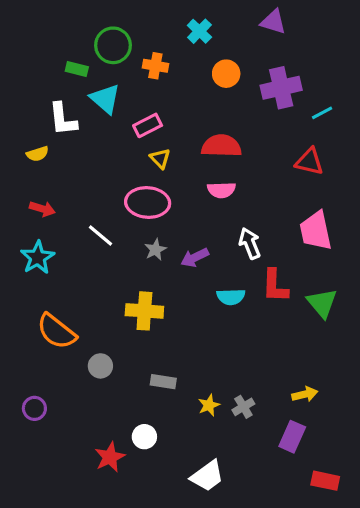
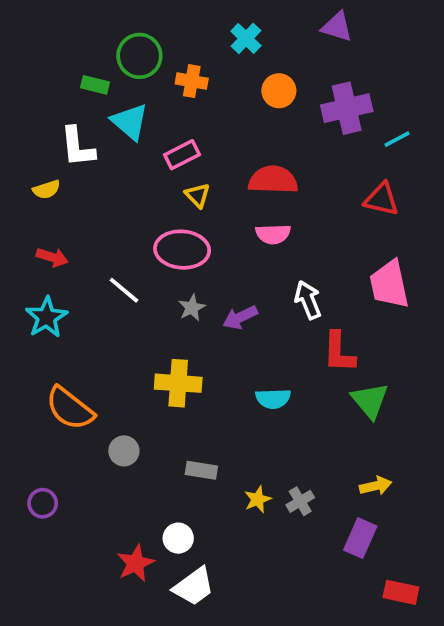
cyan semicircle: (231, 297) -> (273, 399), moved
green triangle: (322, 303) -> (370, 401), moved
white trapezoid: (207, 476) -> (194, 587), moved

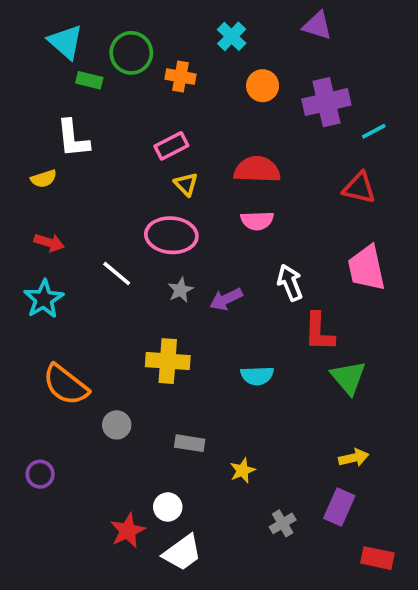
cyan triangle: (130, 122) -> (66, 42), moved
gray cross: (300, 501) -> (283, 523), moved

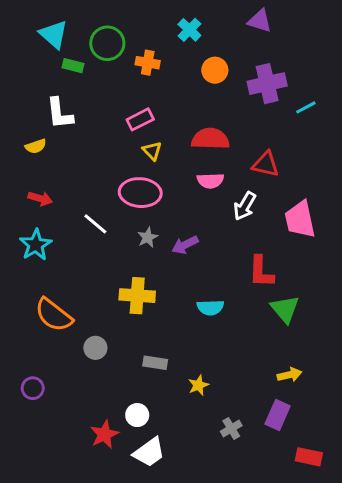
red triangle: (359, 188) -> (266, 164), moved
white arrow: (290, 283) -> (245, 206), moved, turned -128

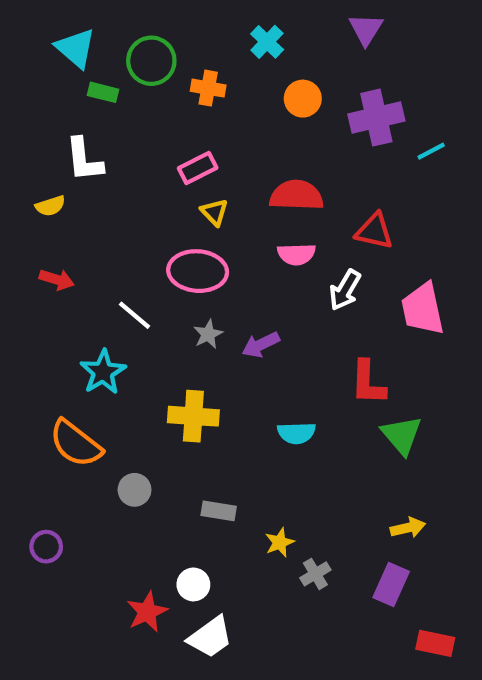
purple triangle: (260, 21) -> (366, 29), turned 45
cyan star: (36, 245) -> (103, 372), moved
gray cross: (231, 428) -> (315, 574), moved

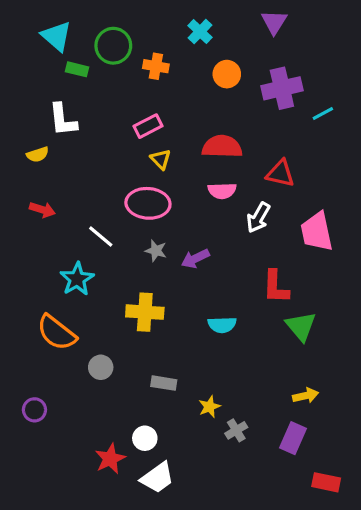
gray star: (208, 334) -> (156, 251), turned -30

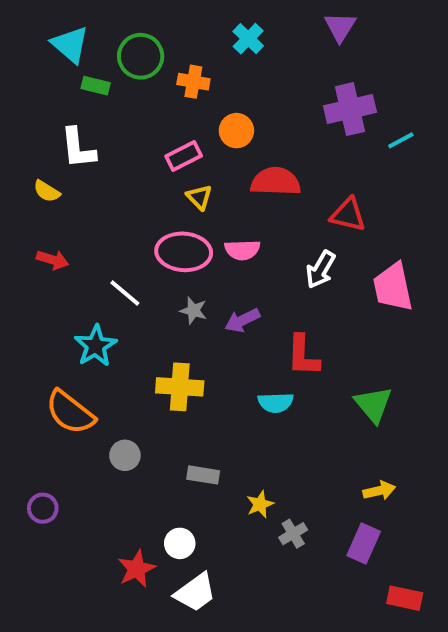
orange circle: (227, 74) -> (236, 131), moved
yellow semicircle: (38, 154) -> (47, 191), turned 50
pink semicircle: (222, 191) -> (242, 250), moved
red L-shape: (276, 287) -> (303, 356), moved

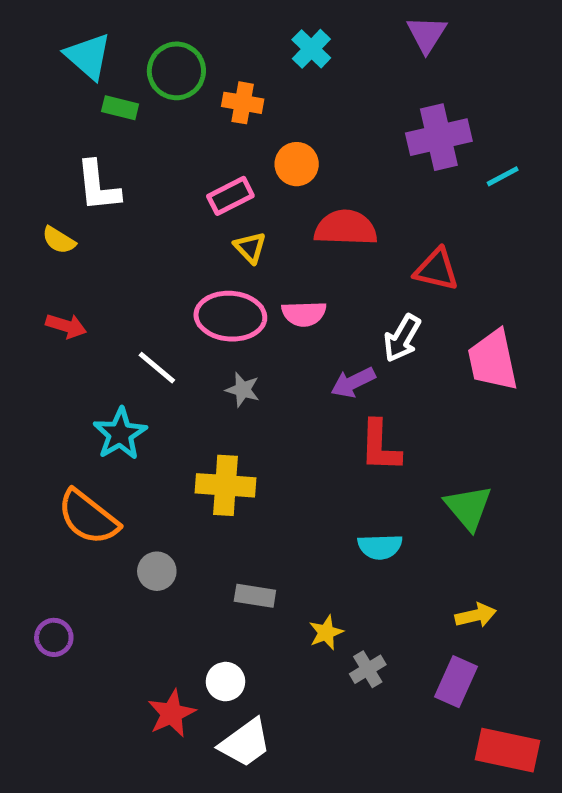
purple arrow: (242, 320) -> (353, 382), moved
cyan semicircle: (276, 403) -> (380, 547), moved
red rectangle: (405, 598) -> (508, 750), size x1.4

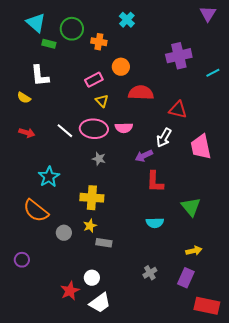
purple triangle: (427, 34) -> (208, 14), moved
cyan line: (503, 176) -> (213, 73), moved
white line: (157, 368) -> (65, 131), moved
yellow star: (326, 632) -> (90, 226), moved

